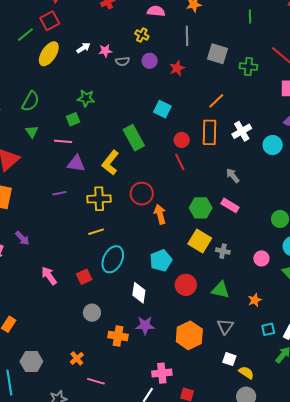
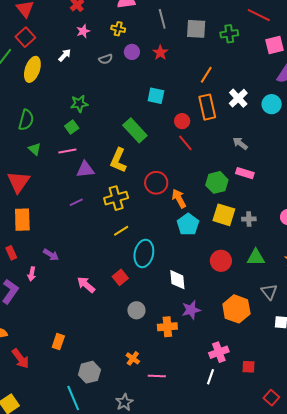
pink star: (105, 51) -> (83, 31), moved
cyan pentagon: (161, 261) -> (188, 224), moved

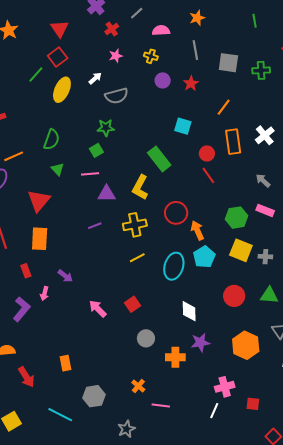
gray semicircle: (106, 59) -> (117, 96), moved, size x1.6
orange line: (206, 75) -> (224, 107), moved
cyan ellipse: (144, 253) -> (174, 266), moved
orange rectangle: (58, 342) -> (66, 363), turned -35
cyan line: (73, 398) -> (60, 415), moved, turned -45

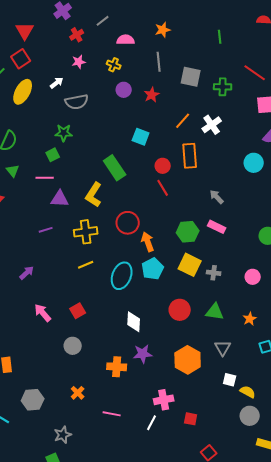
white cross: (265, 135) -> (212, 125), moved
purple arrow: (65, 276) -> (27, 273), moved, turned -84
gray circle: (146, 338) -> (73, 346), moved
pink line: (161, 405) -> (112, 414), moved

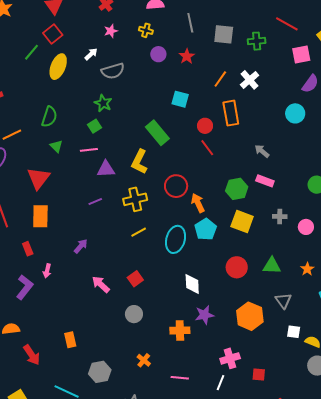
green star: (64, 133) -> (103, 103), turned 30
gray cross: (214, 273) -> (280, 217), moved

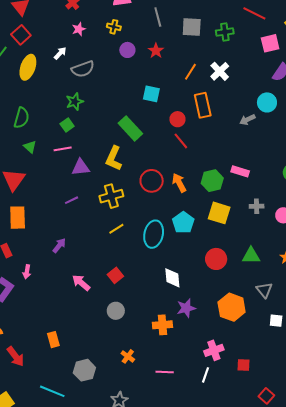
green star: (103, 103) -> (75, 102), turned 30
gray arrow: (262, 151) -> (247, 120), moved, turned -63
orange arrow: (198, 203) -> (179, 183), moved

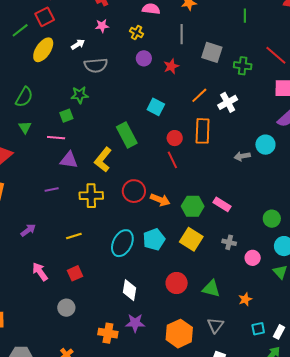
orange arrow: (179, 183) -> (160, 200), turned 126
yellow line: (116, 229) -> (74, 236), moved

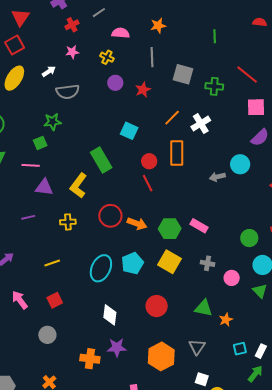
yellow cross: (91, 196) -> (68, 222), size x0.7
green triangle: (211, 289) -> (204, 308), moved

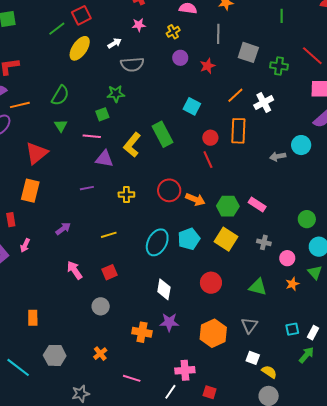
yellow cross: (107, 57) -> (173, 32), turned 32
yellow L-shape: (78, 186) -> (132, 145), moved
orange star: (226, 320) -> (292, 284), moved

